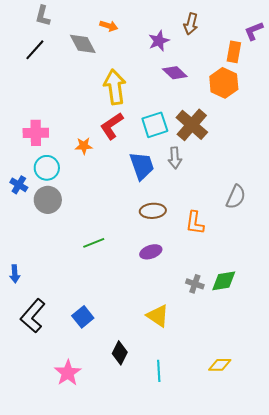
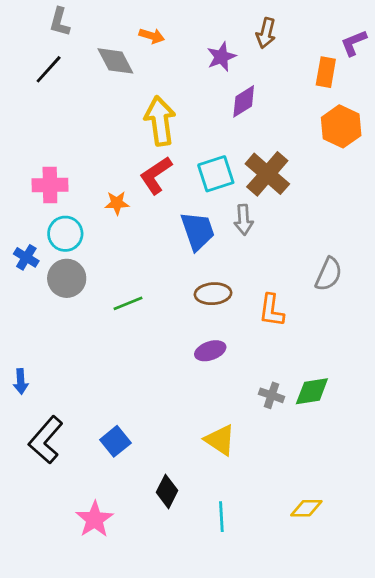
purple diamond: (175, 73) -> (244, 101), turned -75
orange hexagon: (224, 83) -> (341, 126), moved
green line: (94, 243) -> (128, 303), moved

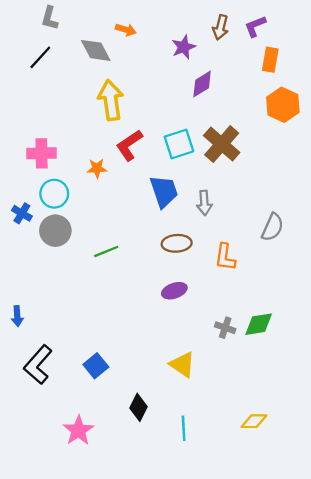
purple L-shape: (354, 43) -> (255, 26), moved
yellow arrow: (160, 121) -> (111, 100), moved
gray arrow: (244, 220) -> (204, 203), moved

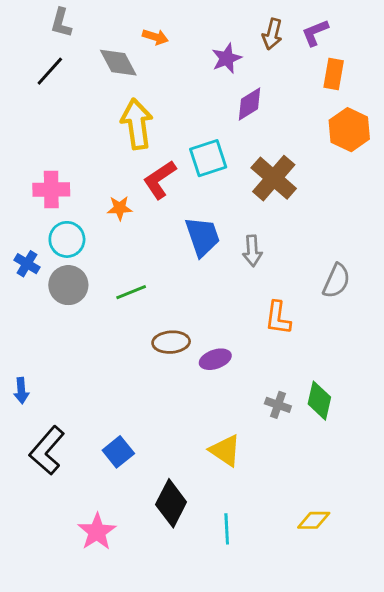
cyan square: (179, 144) -> (208, 158), moved
brown ellipse: (177, 243) -> (171, 342), moved
green line: (106, 251) -> (131, 292), moved
green diamond: (259, 324) -> (319, 401), turned -68
black diamond: (139, 407) -> (171, 503), size x1.4

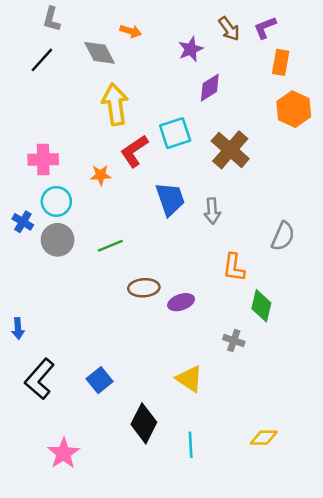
brown arrow: (272, 34) -> (229, 29), turned -50
green diamond: (319, 401) -> (261, 306), moved
pink star: (97, 532) -> (64, 453), moved

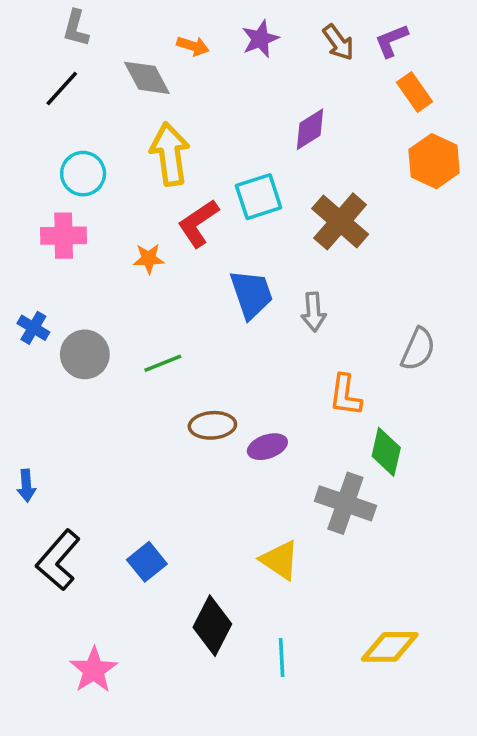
purple star: (191, 49) -> (260, 39), moved
orange rectangle: (281, 62) -> (415, 92), turned -45
cyan circle: (56, 201) -> (83, 174), moved
gray cross: (234, 341) -> (345, 503), size x1.8
yellow diamond: (264, 438) -> (390, 647), size x1.4

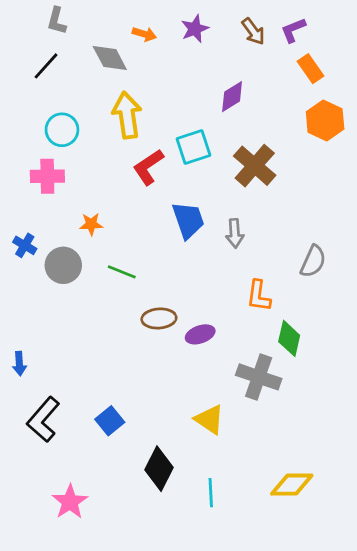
orange star: (149, 259) -> (91, 224), moved
green line: (163, 363) -> (122, 272), turned 44

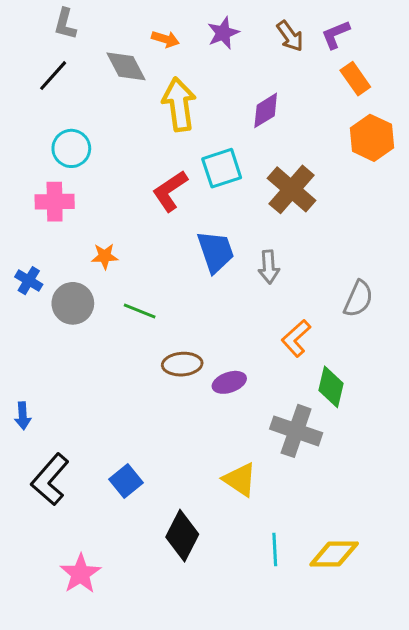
yellow arrow: (127, 115) -> (179, 104), moved
orange L-shape: (259, 296) -> (296, 338), turned 40
cyan line: (211, 493) -> (275, 549), moved

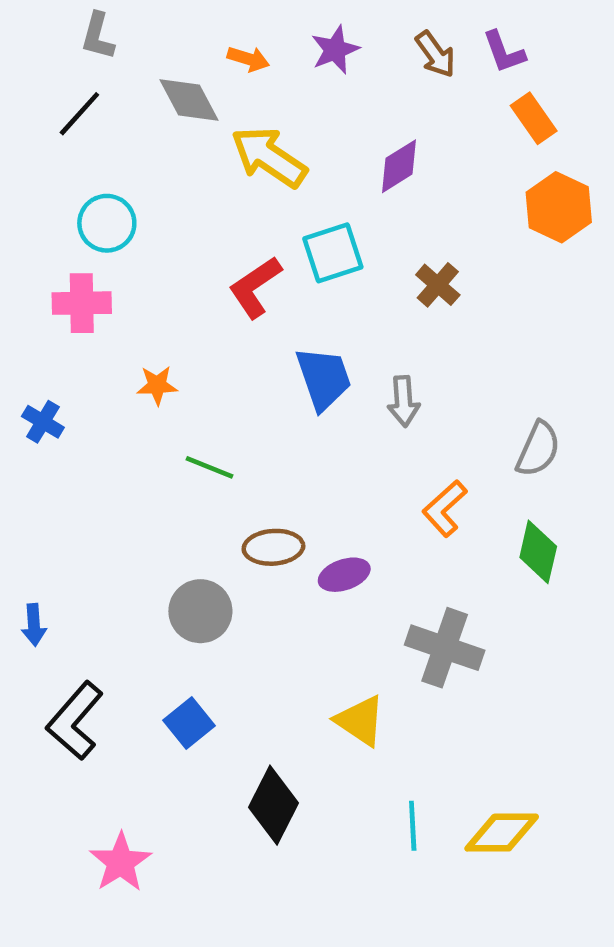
purple L-shape: (336, 35) -> (504, 52), turned -88
yellow arrow: (179, 104) -> (269, 157), turned -48
brown cross: (292, 189) -> (438, 285), size x0.6
gray circle: (73, 303) -> (200, 611), moved
green diamond: (331, 387) -> (538, 552), moved

